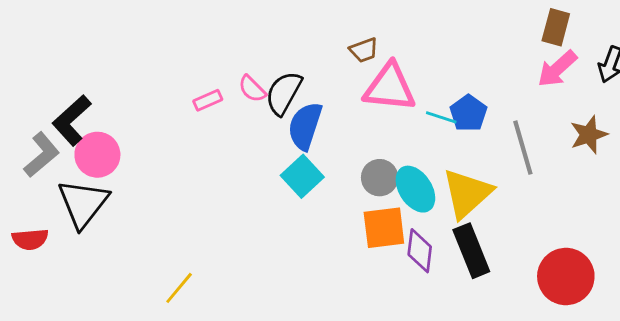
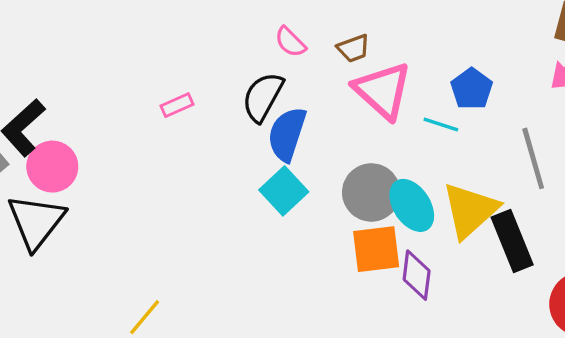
pink triangle: (390, 87) -> (383, 90), turned 36
pink semicircle: (252, 89) -> (290, 42), moved
blue pentagon: (468, 113) -> (472, 89), moved
gray circle: (380, 178) -> (371, 192), size x1.4
black rectangle: (471, 251) -> (512, 241), moved

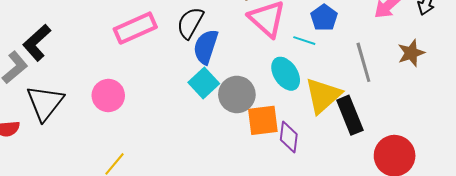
pink rectangle: (177, 105) -> (135, 28), size x2.0
pink circle: (52, 167) -> (108, 96), moved
gray circle: (371, 192) -> (237, 94), moved
cyan ellipse: (412, 205) -> (286, 74), moved

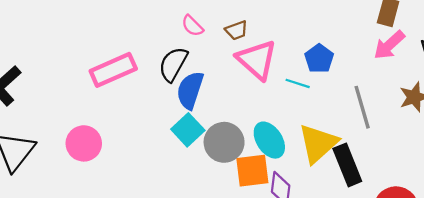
cyan ellipse: (286, 74) -> (269, 140), moved

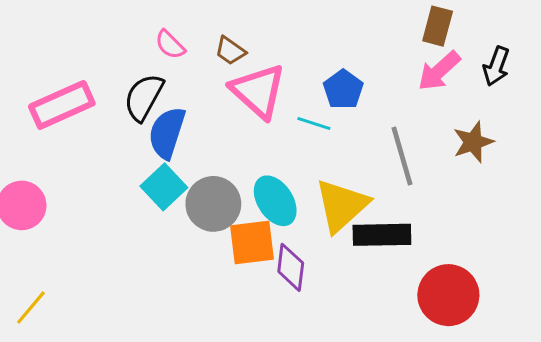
brown trapezoid: (236, 30) -> (230, 51), turned 55
black rectangle: (347, 165) -> (382, 235), turned -69

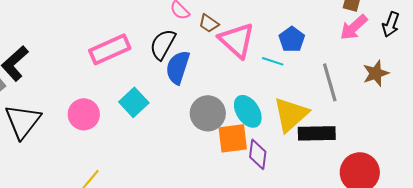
brown trapezoid: (230, 51) -> (209, 23), moved
cyan square: (164, 187) -> (134, 102), moved

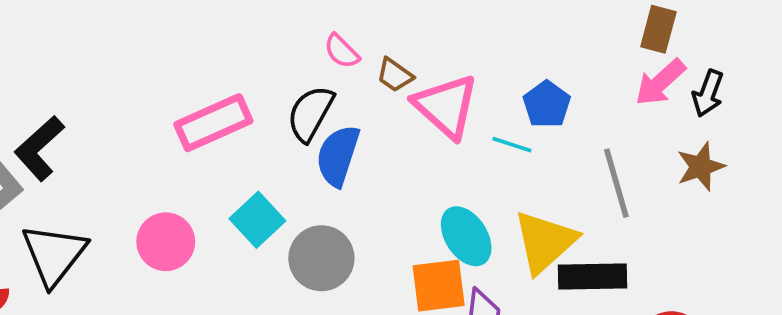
black arrow: (391, 24) -> (708, 93), moved
gray circle: (208, 113) -> (321, 258), moved

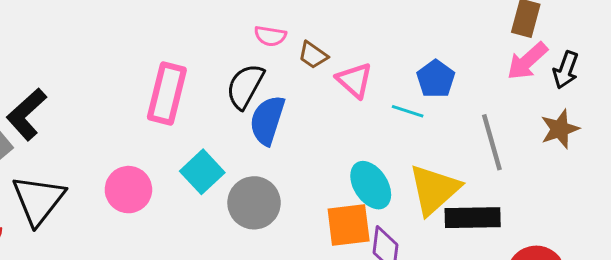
pink semicircle: (342, 51) -> (270, 36), turned -36
pink triangle: (446, 106) -> (354, 80), size x0.7
pink rectangle: (213, 123) -> (167, 94), turned -52

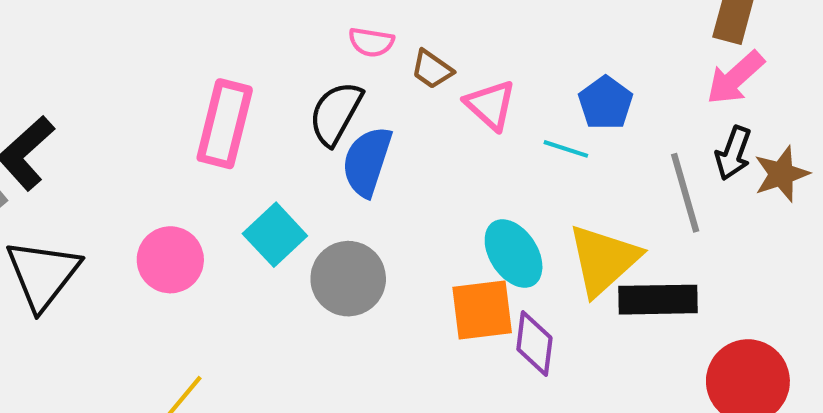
black arrow: (566, 70) -> (733, 153), moved

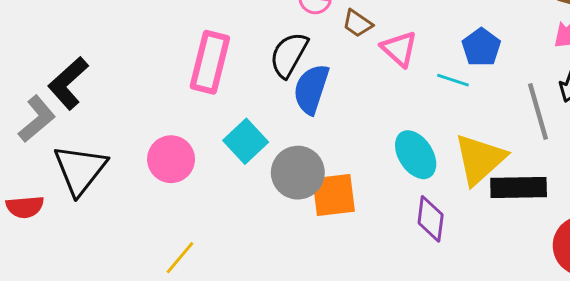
orange square: (482, 310) -> (334, 195), moved

